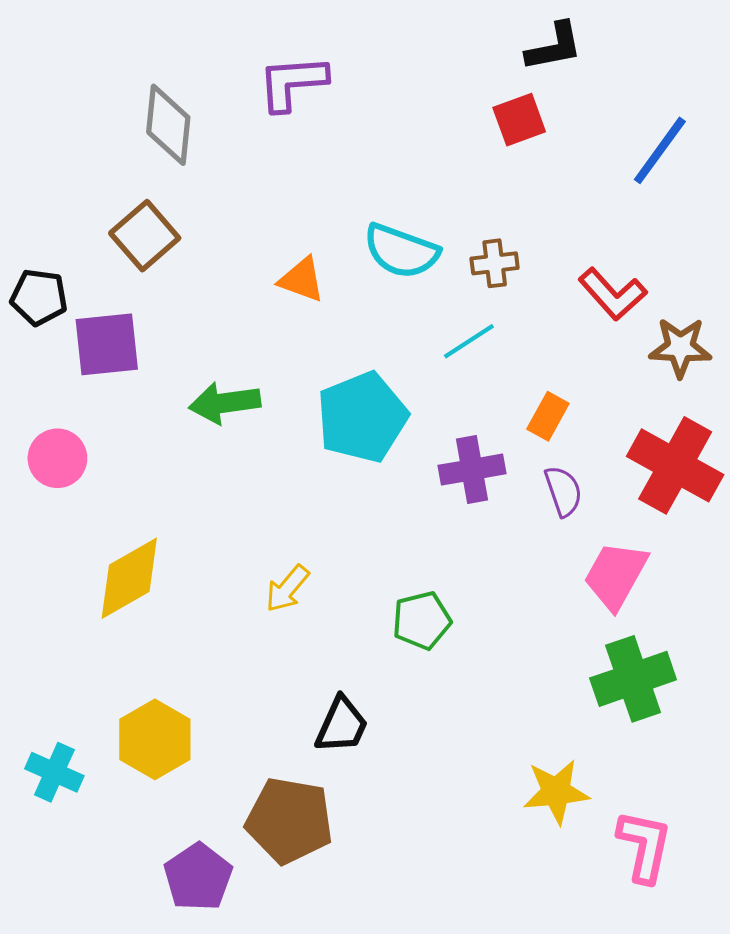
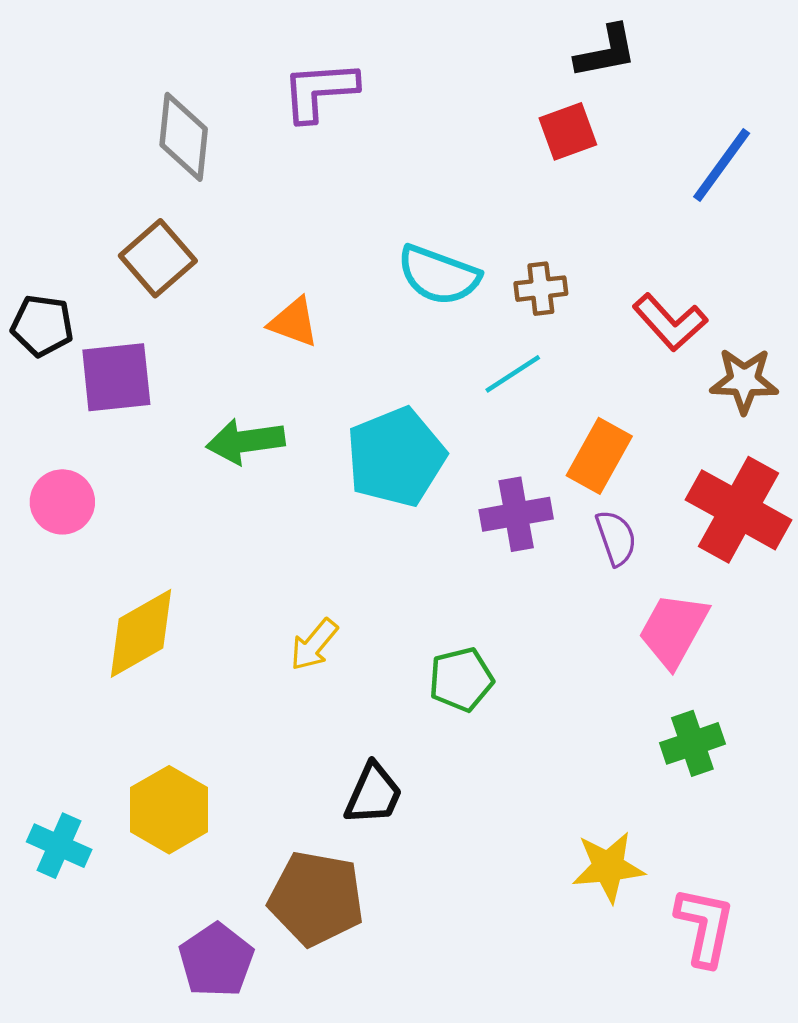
orange triangle: (302, 280) -> (294, 322), moved
orange rectangle: (548, 416) -> (599, 456), size x1.4
green cross: (633, 679) -> (692, 743), size x0.7

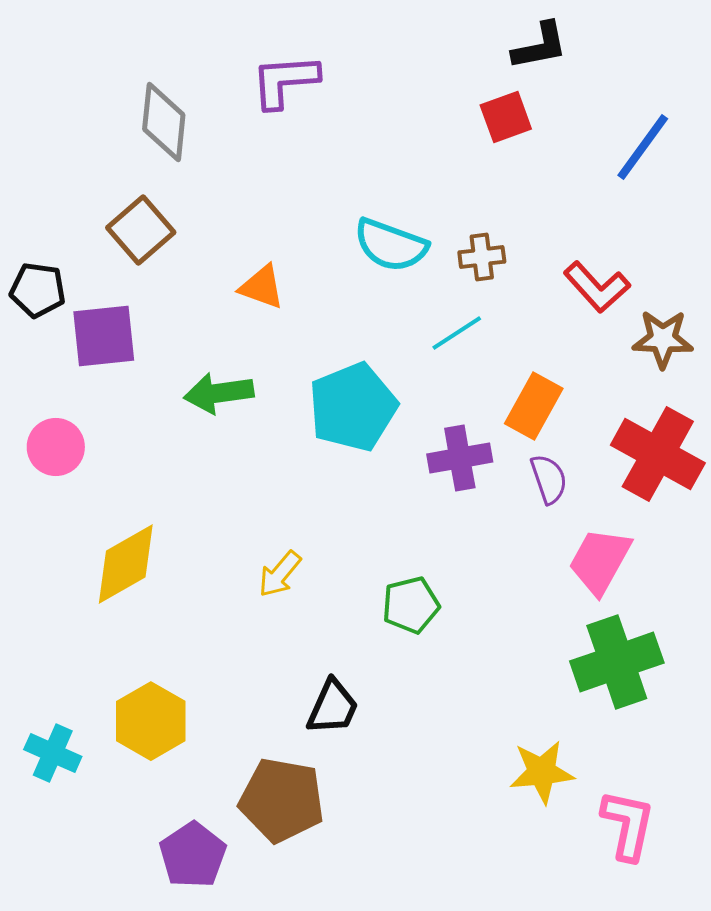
green cross: (692, 743) -> (617, 662), size x1.6

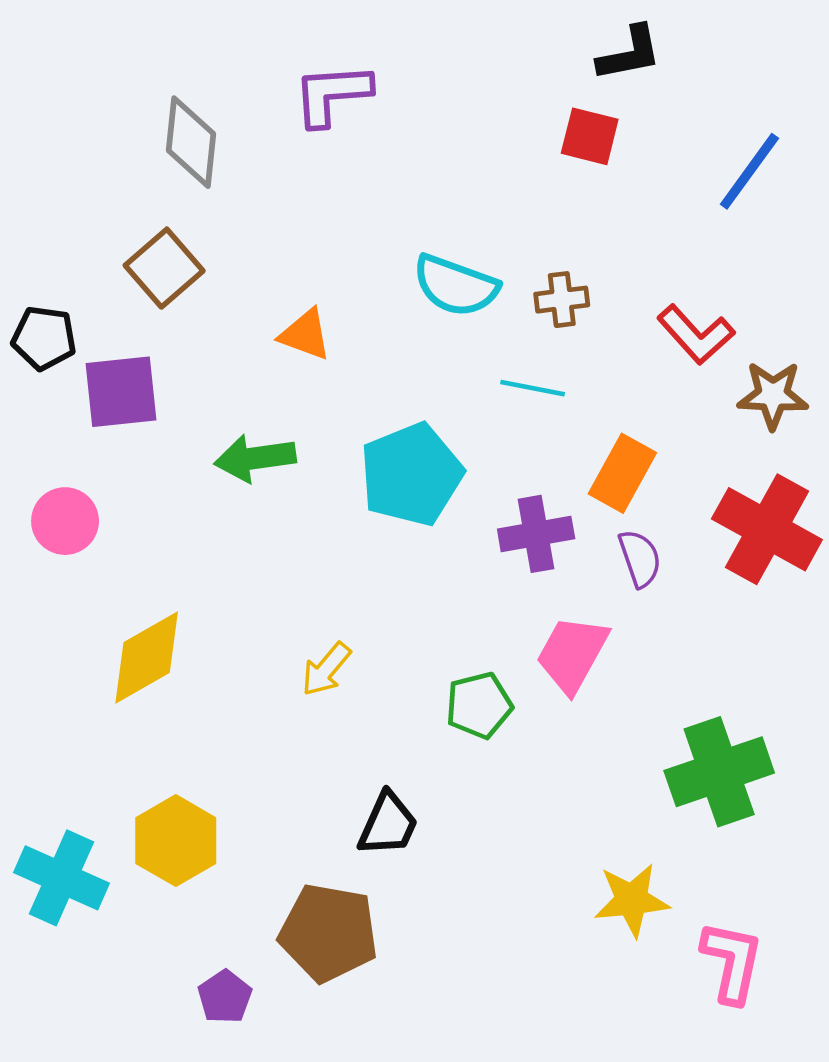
red square: (506, 117) -> (590, 136), turned 34
cyan line: (457, 333) -> (533, 388), turned 44
pink trapezoid: (600, 561) -> (572, 654), moved
cyan cross: (53, 753) -> (62, 878), size x1.4
purple pentagon: (193, 855) -> (225, 997), size x0.7

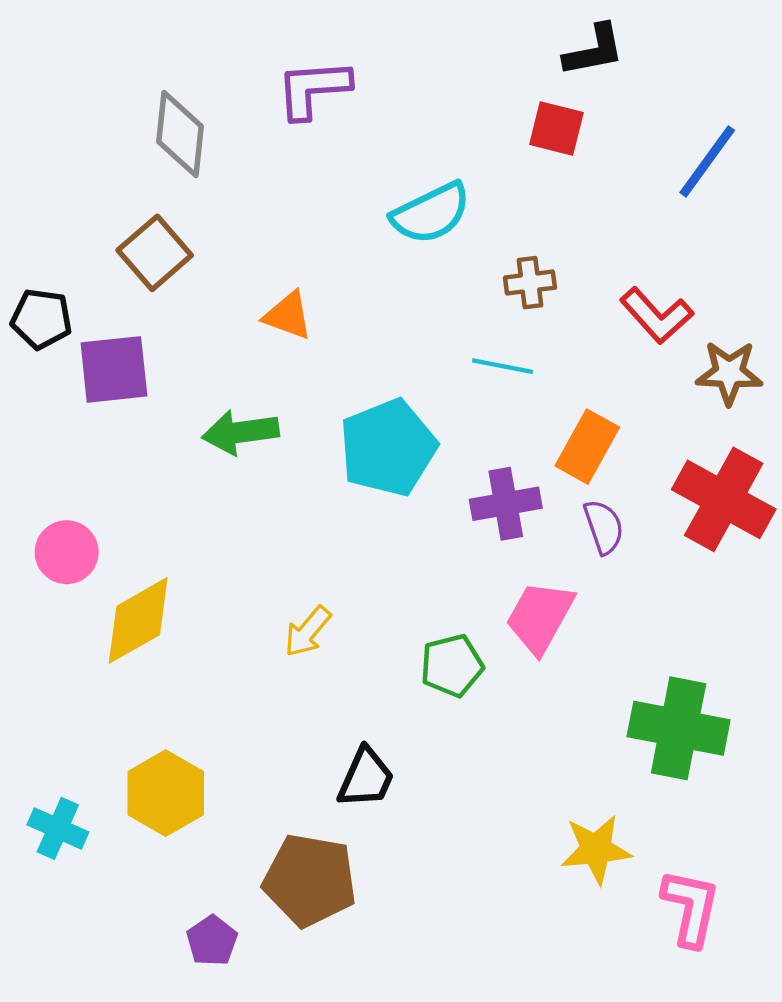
cyan semicircle: (456, 286) -> (431, 213), moved, turned -46
pink circle: (65, 521) -> (67, 552), moved
green cross: (719, 772) -> (679, 728), turned 30
cyan cross: (62, 878) -> (58, 828), size x0.7

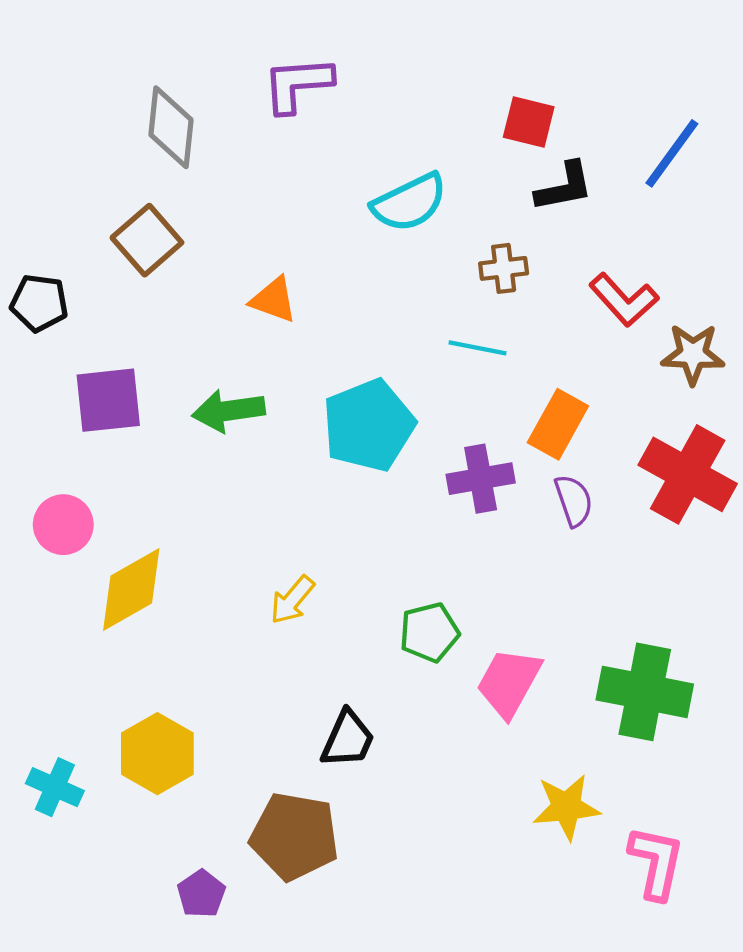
black L-shape: (594, 50) -> (564, 187), moved
purple square: (114, 369) -> (108, 400), moved
pink trapezoid: (540, 617) -> (509, 683), moved

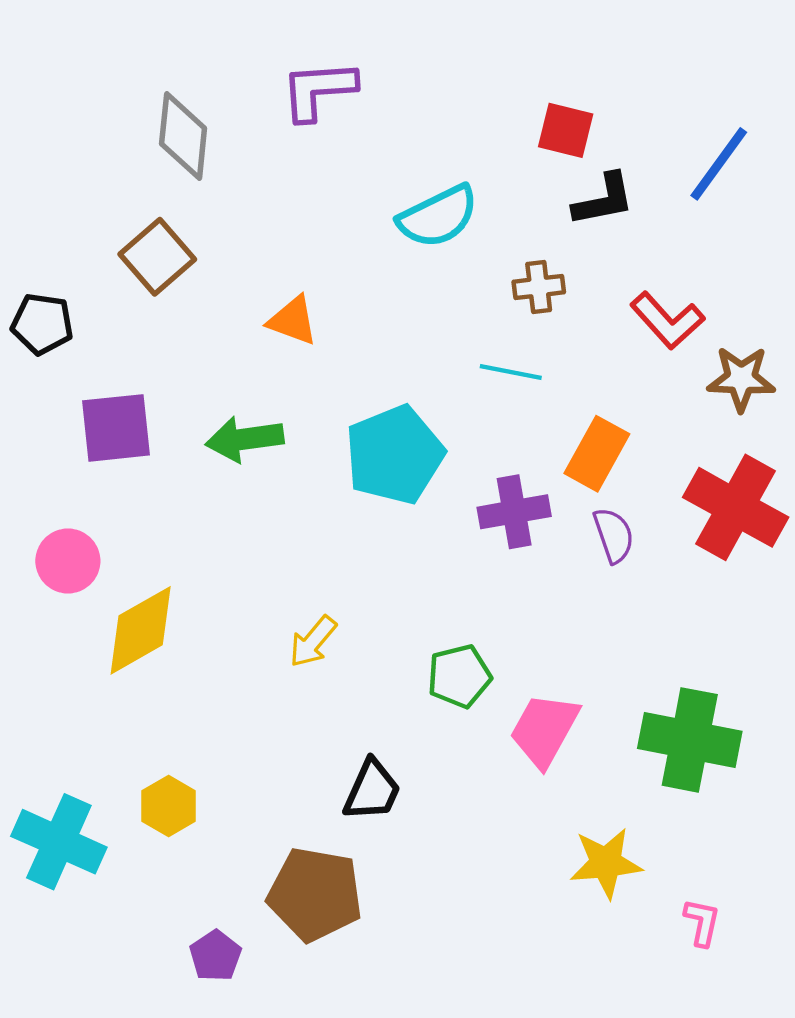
yellow hexagon: (157, 754) -> (169, 806), size x0.7
cyan cross: (55, 787) -> (59, 842), size x1.5
pink L-shape: (656, 862) -> (702, 922), size x0.6

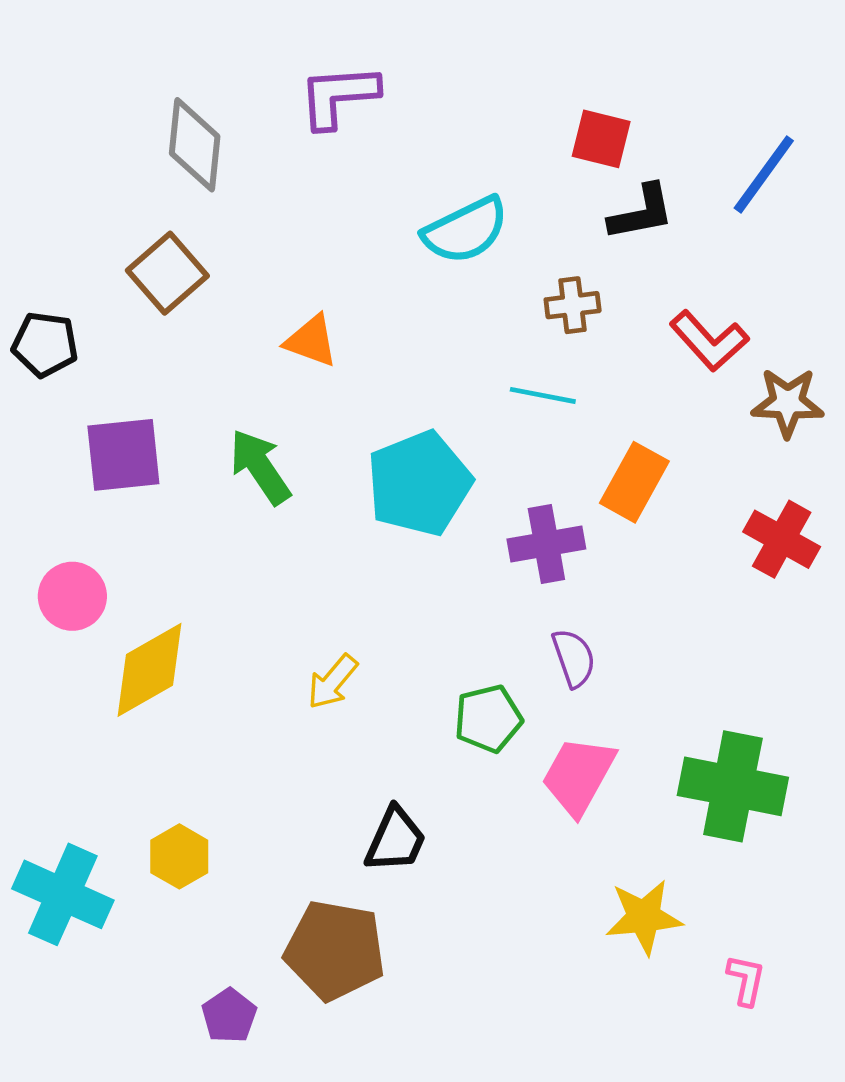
green arrow: (245, 439) -> (260, 467), turned 64
red cross: (736, 507) -> (782, 539), size x0.7
purple semicircle: (614, 535) -> (574, 658), moved

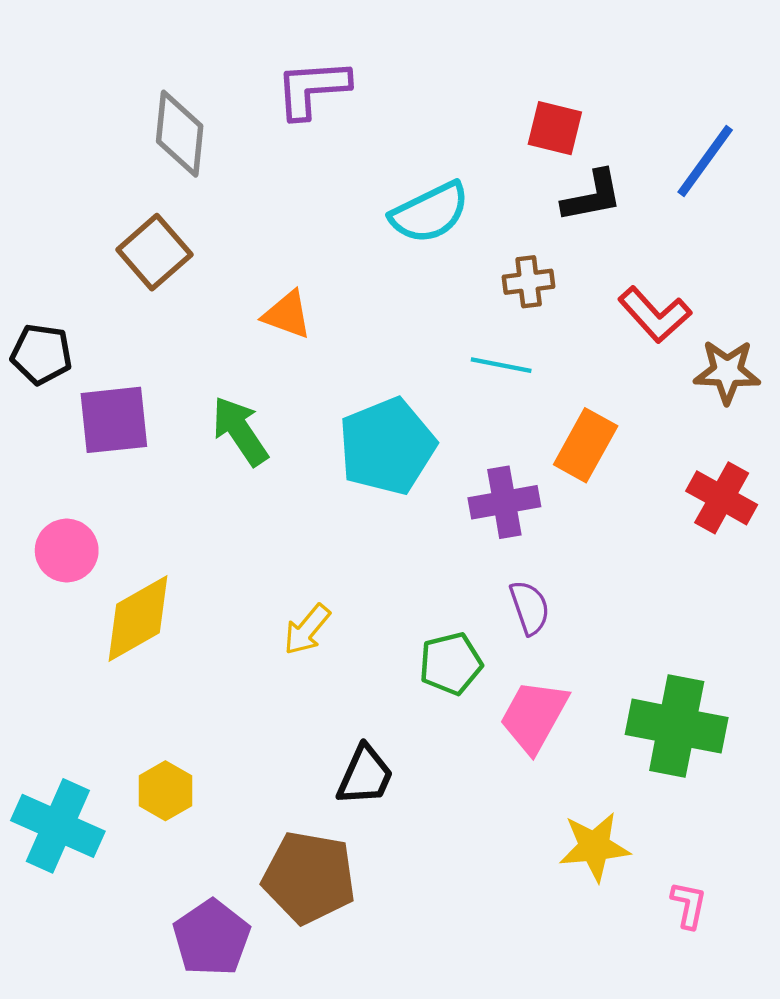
black pentagon: (45, 344) -> (41, 354), moved
purple pentagon: (229, 1016) -> (211, 938), size x1.5

